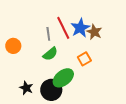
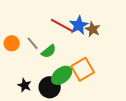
red line: (63, 28) -> (62, 25), turned -35
gray line: (48, 34) -> (33, 43), moved, turned -32
orange square: (84, 59) -> (83, 69), moved, size x1.6

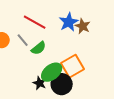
red line: (62, 25) -> (35, 22), moved
black star: (25, 85) -> (40, 83), moved
black circle: (50, 87) -> (62, 84), moved

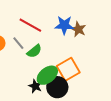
blue star: (69, 22) -> (64, 25), turned 30

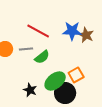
gray line: (18, 43) -> (26, 49), turned -56
orange square: (68, 69) -> (76, 75), size x0.7
black star: (35, 86) -> (30, 90), moved

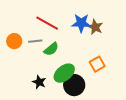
orange square: (76, 75) -> (97, 64), moved

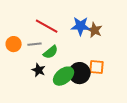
orange square: (97, 64) -> (97, 67), turned 35
black star: (39, 82) -> (39, 70), moved
black circle: (74, 85) -> (80, 73), moved

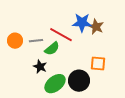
red line: (47, 26) -> (61, 35), moved
black circle: (80, 73) -> (79, 81), moved
green ellipse: (64, 76) -> (55, 84), moved

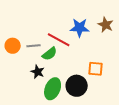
brown star: (96, 27) -> (106, 25), moved
green ellipse: (55, 84) -> (53, 89), turned -30

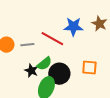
green semicircle: (50, 54) -> (44, 64), moved
black circle: (77, 86) -> (59, 74), moved

